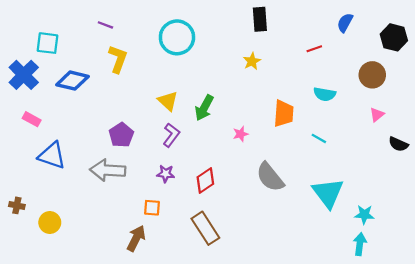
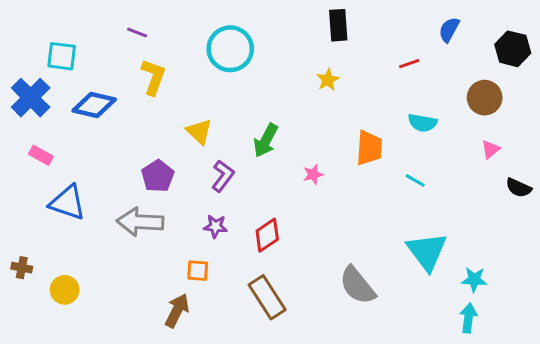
yellow triangle: (168, 101) -> (199, 132), moved
gray semicircle: (270, 177) -> (357, 285), moved

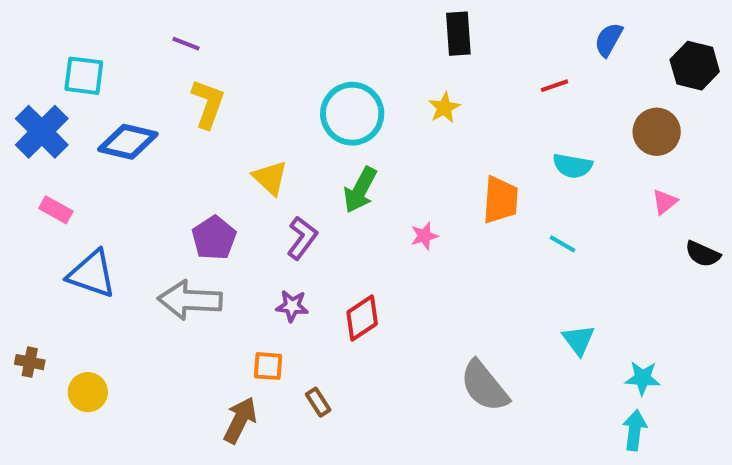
cyan circle: (230, 49) -> (352, 114), moved
cyan triangle: (427, 251) -> (579, 340), size x0.6
brown rectangle: (267, 297) -> (318, 402), moved, size x0.5

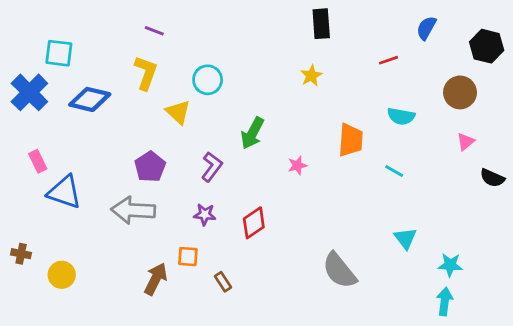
purple line: (186, 44) -> (154, 31), moved
cyan circle: (352, 114) -> (208, 80), moved, size x0.7
yellow triangle: (270, 178) -> (178, 112), moved
pink rectangle: (56, 210) -> (38, 161), moved, turned 35
brown arrow: (240, 420) -> (156, 279), moved

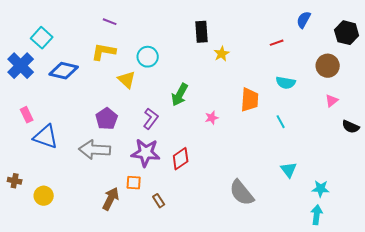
black rectangle: (321, 24) -> (202, 32), moved
cyan square: (59, 53) -> (42, 38), turned 35
yellow L-shape: (146, 73) -> (104, 52), turned -100
cyan line: (394, 171) -> (281, 122), turned 32
purple star: (205, 214) -> (146, 153), size x1.8

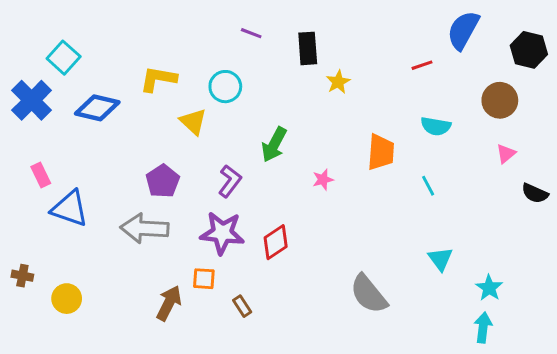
blue semicircle: (304, 20) -> (463, 30), size x1.5
purple line: (110, 22) -> (251, 33), moved
cyan star: (321, 189) -> (489, 288), turned 30

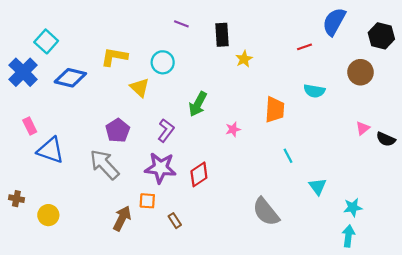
pink triangle: (506, 154) -> (363, 128), moved
cyan line: (428, 186) -> (288, 156), moved
gray arrow: (144, 228) -> (104, 165), turned 44
cyan star: (489, 288) -> (353, 207), turned 30

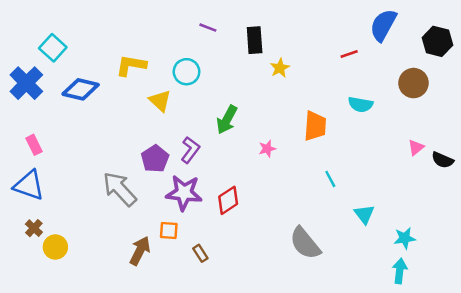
purple pentagon: (118, 130) -> (155, 159), moved
blue triangle: (51, 150) -> (29, 185), moved
brown cross: (16, 199) -> (34, 228), moved, turned 32

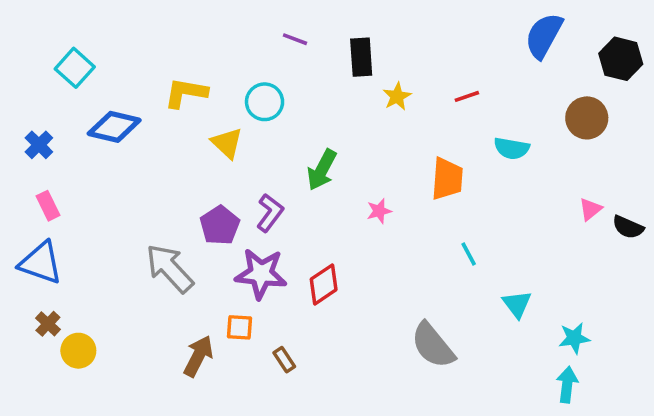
red line: (349, 54) -> (467, 96), moved
blue cross: (26, 83) -> (39, 145), moved, size x0.6

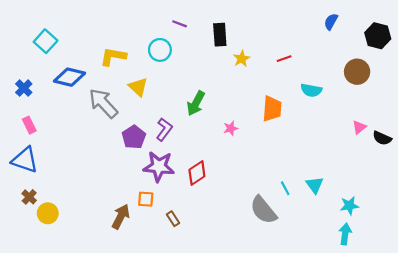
blue semicircle: (544, 36) -> (331, 22), size x0.6
cyan circle: (265, 102) -> (160, 50), moved
cyan line: (469, 254) -> (285, 188), moved
gray arrow: (170, 268) -> (103, 103), moved

